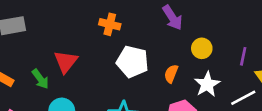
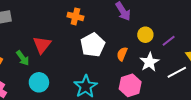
purple line: (243, 56) -> (169, 41), moved, turned 40
white pentagon: (132, 62) -> (93, 45), turned 30

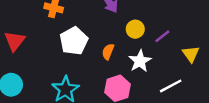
white line: (177, 72) -> (171, 86), moved

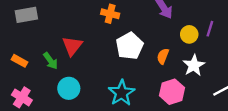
purple line: (162, 36) -> (210, 29), moved, turned -35

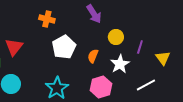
purple line: (210, 29) -> (140, 47), moved

